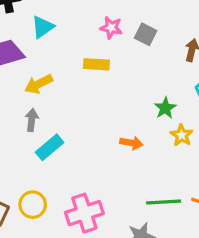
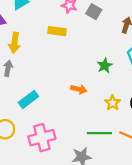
yellow arrow: (38, 84) -> (15, 43), turned -60
yellow star: (182, 135) -> (112, 103), moved
cyan rectangle: (50, 147) -> (28, 99), moved

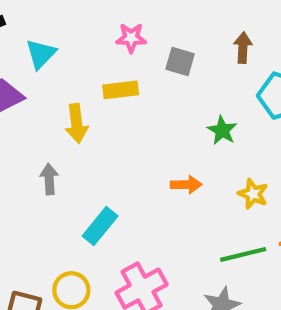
gray square: (94, 12) -> (180, 61), moved
yellow arrow: (15, 43) -> (77, 123), moved

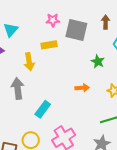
gray square: (180, 61) -> (76, 30), size x1.6
gray arrow: (49, 179) -> (18, 88), size x1.5

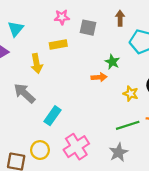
gray square: (76, 30) -> (88, 28), size x0.7
gray arrow: (18, 88) -> (25, 93), turned -40
orange arrow: (82, 88) -> (99, 77), moved

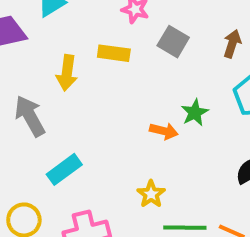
yellow star: (131, 94) -> (151, 194), moved

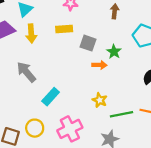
gray square: (173, 42) -> (88, 43), moved
brown arrow: (232, 44) -> (115, 11), moved
yellow arrow: (67, 73) -> (31, 33), moved

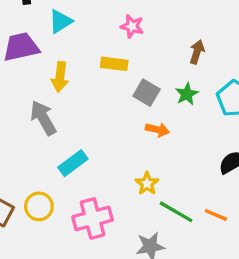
yellow arrow: (31, 33) -> (60, 77), moved
green star: (114, 52) -> (187, 94), moved
green line: (121, 114) -> (176, 212), turned 30

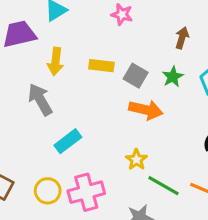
yellow rectangle: (114, 64) -> (101, 66), moved
orange arrow: (157, 130) -> (146, 110), size x1.5
yellow circle: (39, 206) -> (48, 191), moved

